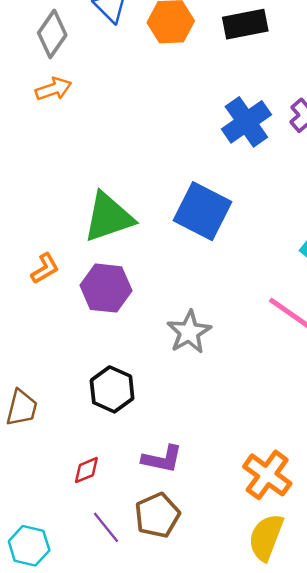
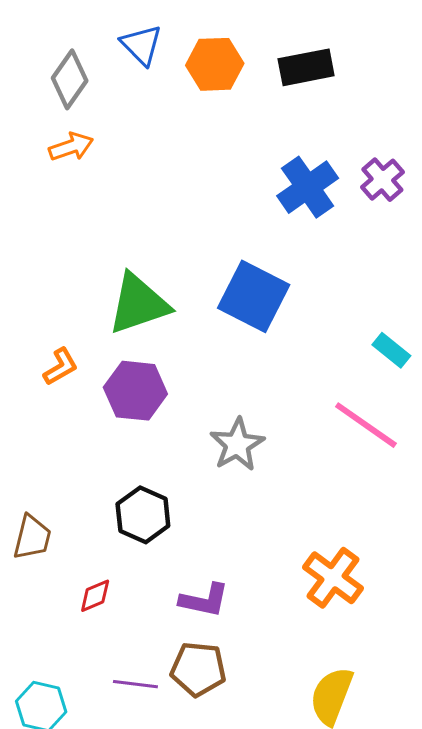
red diamond: (86, 470) -> (95, 596), moved
orange cross: (267, 475) -> (333, 578), moved
brown pentagon: (157, 515) -> (198, 669), turned 30
purple line: (106, 527) -> (135, 684), turned -44

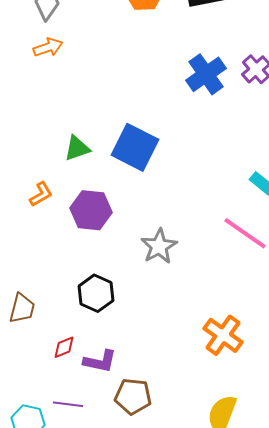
blue square: (254, 296) -> (135, 147), moved
green triangle: (138, 304) -> (77, 148), moved, size x0.6
purple L-shape: (204, 600) -> (100, 361), moved
purple line: (135, 684) -> (68, 404), moved

